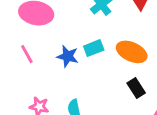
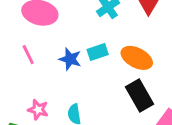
black rectangle: (136, 88) -> (139, 96), size x1.5

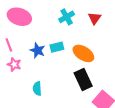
pink star: (38, 110) -> (14, 64), moved

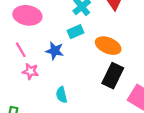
cyan rectangle: (57, 47) -> (75, 32), moved
black rectangle: (83, 80) -> (113, 76), turned 60

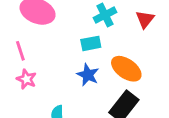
blue star: (55, 51) -> (88, 75), moved

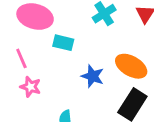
cyan rectangle: (91, 43) -> (63, 43), moved, turned 30

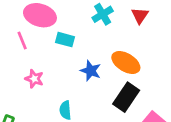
pink line: (21, 58) -> (22, 41), moved

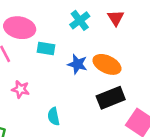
blue star: (91, 71) -> (77, 64), moved
black rectangle: (126, 97) -> (111, 98), turned 40

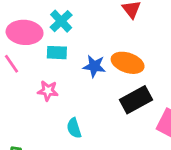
cyan cross: (80, 20) -> (61, 21), moved
pink star: (20, 89) -> (48, 91), moved

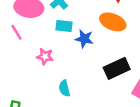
cyan rectangle: (57, 53) -> (64, 26), moved
orange ellipse: (128, 63) -> (113, 22), moved

